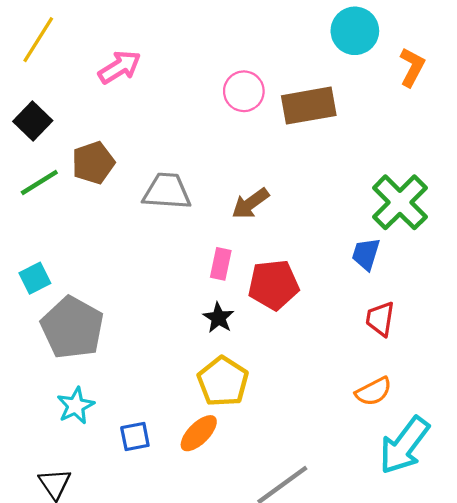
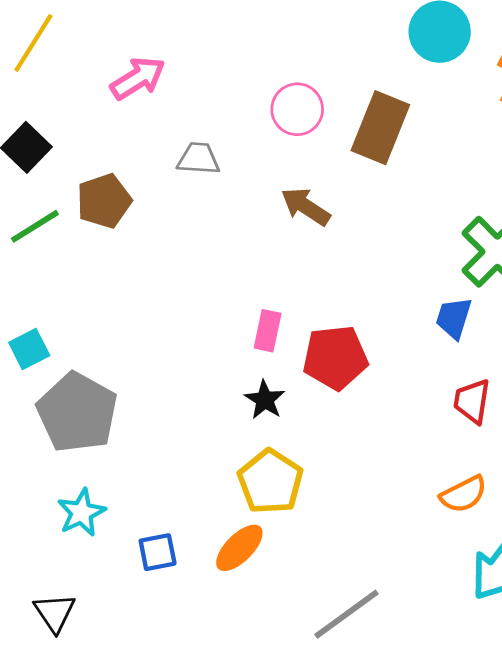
brown rectangle: (309, 106) -> (380, 128), turned -58
gray trapezoid: (167, 191) -> (198, 159), moved, size x0.7
brown arrow: (250, 203) -> (306, 207), moved, turned 69

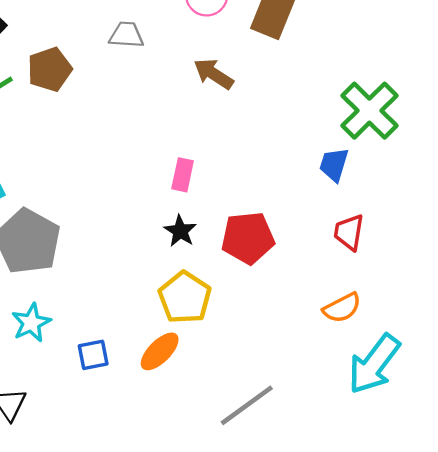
red pentagon: (335, 357) -> (248, 238), moved

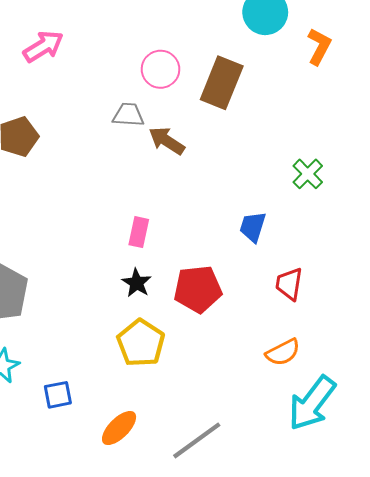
gray trapezoid: (126, 35) -> (128, 115), moved
green cross: (369, 111) -> (308, 174), size x0.6
blue trapezoid: (334, 165) -> (253, 227), moved
orange ellipse: (160, 351) -> (119, 428), moved

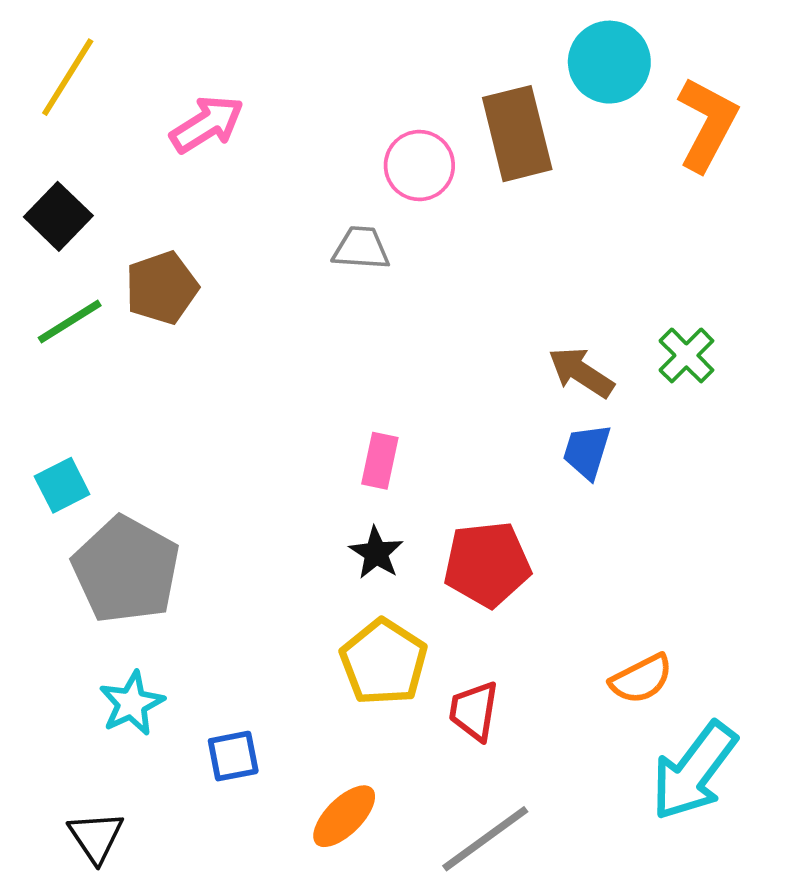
orange L-shape: (319, 46) -> (707, 124), size x1.4
brown rectangle: (222, 83) -> (517, 134), moved, turned -36
brown arrow: (167, 141) -> (581, 372), moved
red trapezoid: (289, 284) -> (474, 711), moved

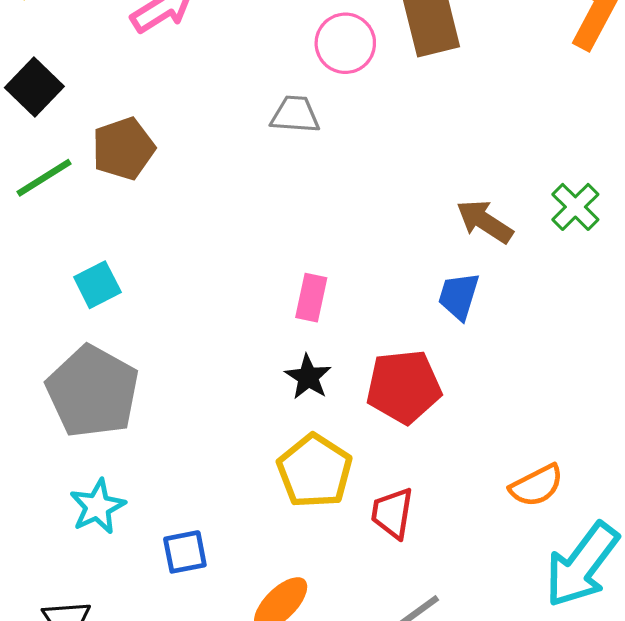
blue trapezoid: (587, 451) -> (459, 296), moved
cyan square: (62, 485) -> (97, 285), moved

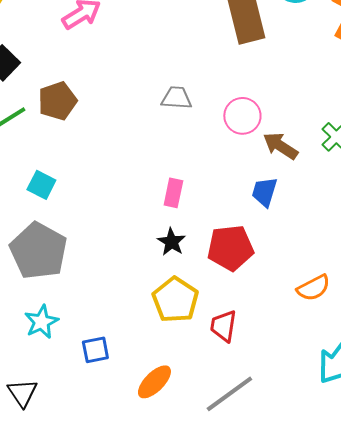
pink circle: (345, 43) -> (242, 116), moved
gray trapezoid: (295, 115) -> (176, 98), moved
cyan square: (97, 285) -> (41, 185), turned -36
orange semicircle: (536, 486) -> (313, 288), moved

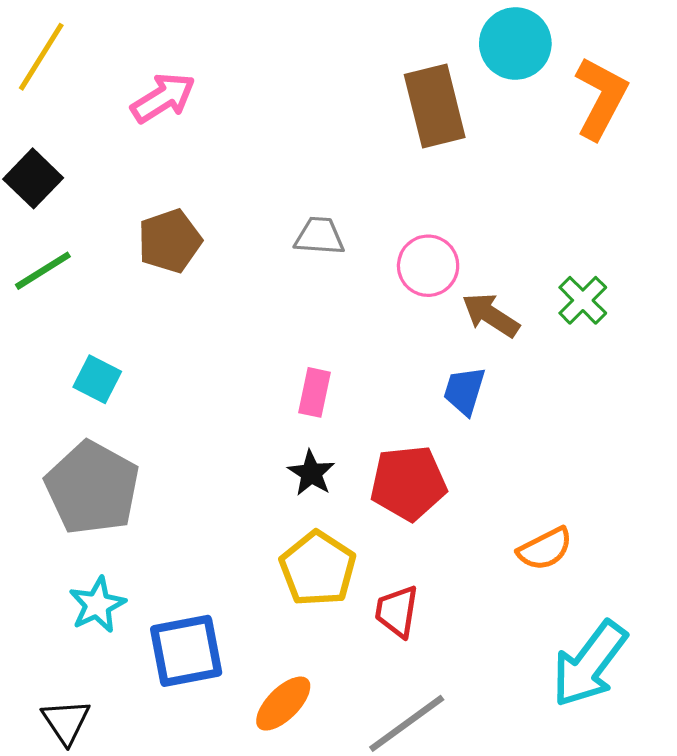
brown pentagon: (57, 101) -> (170, 241), moved
blue square: (95, 350) -> (186, 651), size x1.6

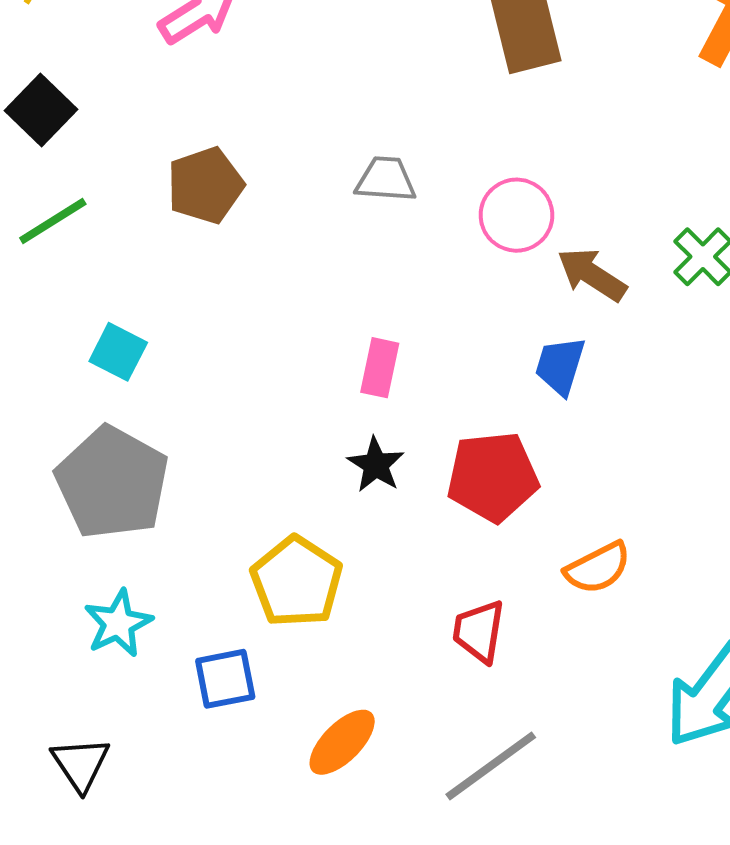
orange semicircle: (545, 549) -> (598, 568), moved
yellow pentagon: (318, 569) -> (297, 582), moved
blue square: (186, 651) -> (225, 679), size x0.7

